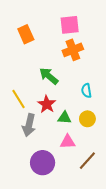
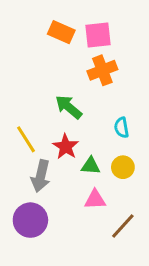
orange rectangle: (26, 34) -> (61, 32), moved, turned -42
purple circle: (43, 163) -> (30, 220), moved

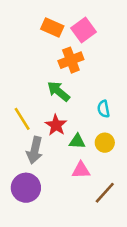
pink square: (98, 35) -> (83, 30), turned -30
orange cross: (102, 70) -> (71, 60), moved

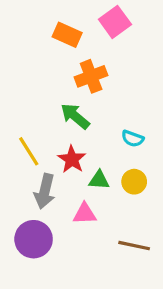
pink square: (83, 30) -> (115, 22), moved
cyan semicircle: (104, 109) -> (133, 139), turned -60
pink triangle: (81, 170) -> (85, 214), moved
brown line: (105, 193) -> (134, 246), turned 60

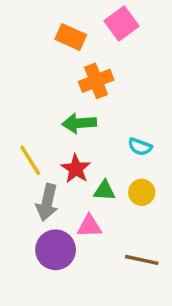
green arrow: (75, 116) -> (79, 123), turned -44
purple circle: (34, 239) -> (56, 250), moved

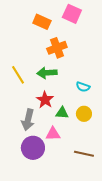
pink square: (121, 23) -> (72, 14), turned -30
yellow line: (30, 160) -> (18, 75), moved

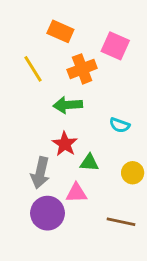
pink square: (72, 14) -> (115, 46), moved
yellow line: (18, 75) -> (33, 69), moved
yellow circle: (84, 114) -> (133, 173), moved

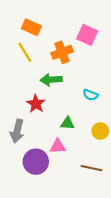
orange rectangle: (60, 31) -> (31, 27), moved
red star: (65, 144) -> (36, 104), moved
gray arrow: (40, 173) -> (17, 131), moved

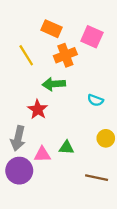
orange rectangle: (31, 27) -> (52, 29), moved
green triangle: (67, 123) -> (67, 148), moved
pink triangle: (58, 146) -> (42, 154), moved
purple circle: (36, 162) -> (19, 171), moved

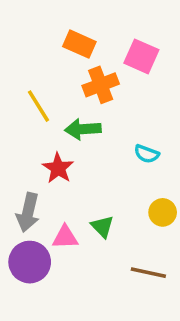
yellow line: (26, 55) -> (39, 106), moved
green triangle: (67, 148) -> (102, 227), turned 42

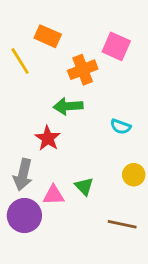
orange rectangle: (79, 44) -> (48, 36), moved
yellow line: (39, 106) -> (20, 61), moved

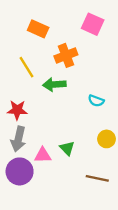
pink square: (116, 46) -> (93, 24), moved
yellow line: (20, 61) -> (26, 67), moved
red star: (48, 138) -> (17, 110), moved, turned -30

